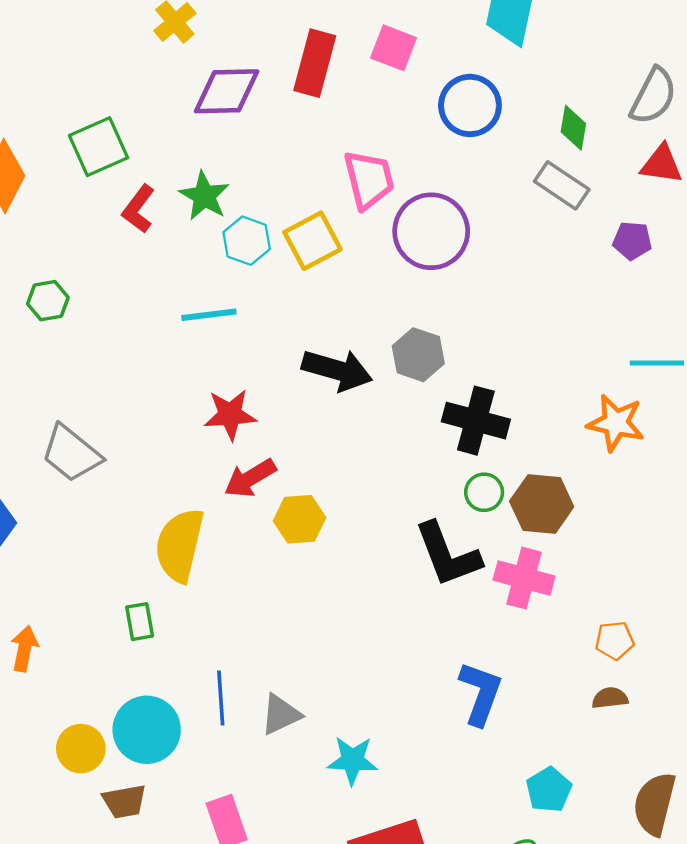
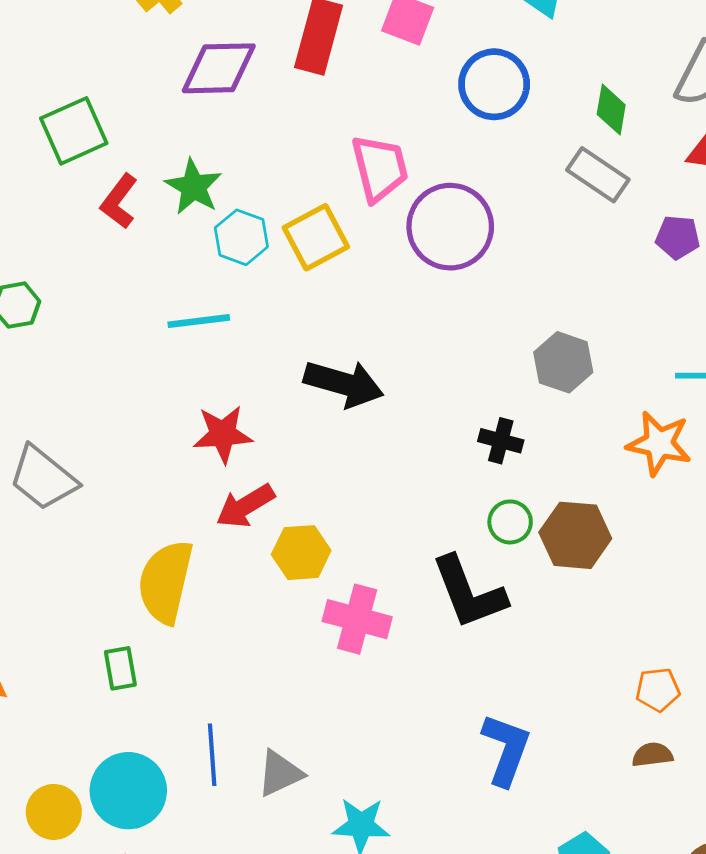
gray hexagon: (418, 355) -> (563, 362), moved
black cross: (476, 421) -> (501, 441), size x0.6
pink cross: (524, 578) -> (357, 619), moved

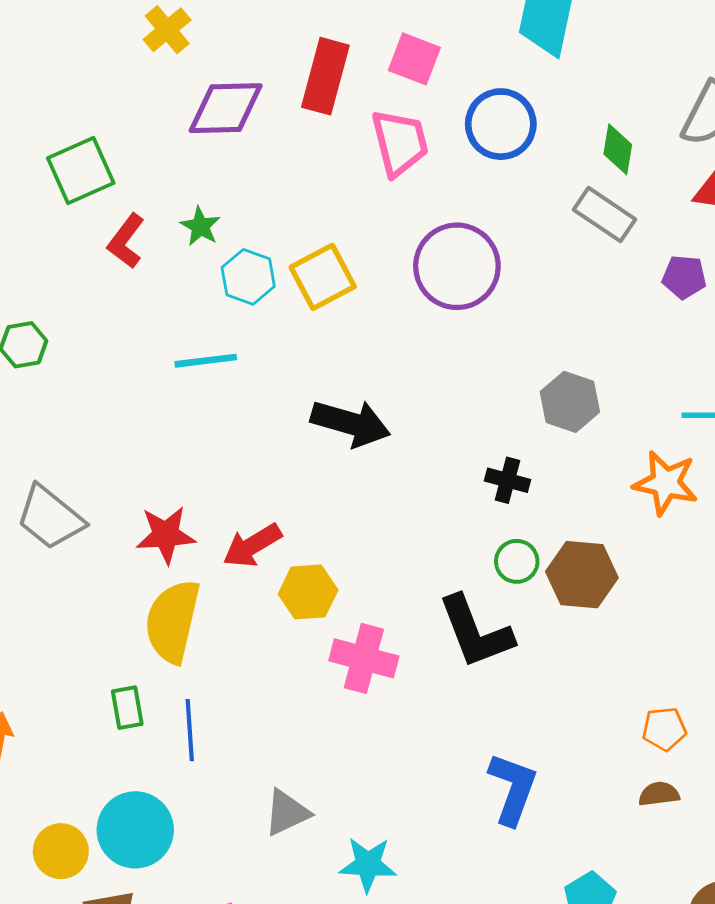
pink trapezoid: (380, 168) -> (400, 143), moved
green star: (193, 187) -> (200, 226), size x0.7
red star: (223, 434) -> (166, 535), moved
blue line: (212, 755) -> (190, 730), moved

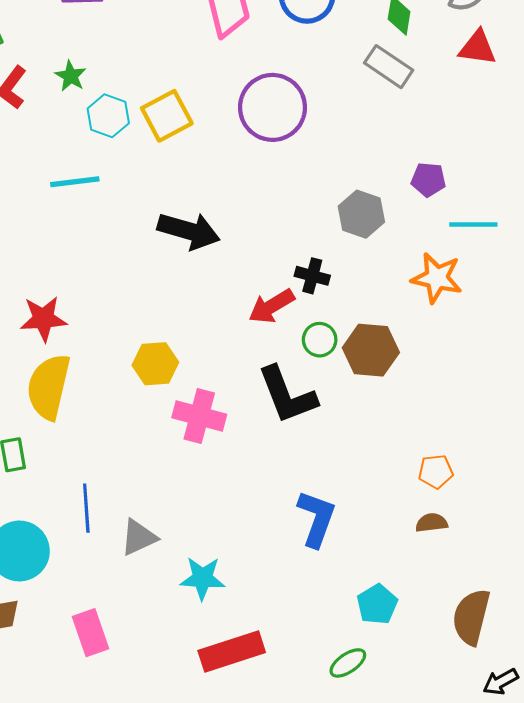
purple pentagon: (684, 277) -> (428, 180), moved
red arrow: (252, 545) -> (271, 306), moved
blue line: (190, 730) -> (86, 508), moved

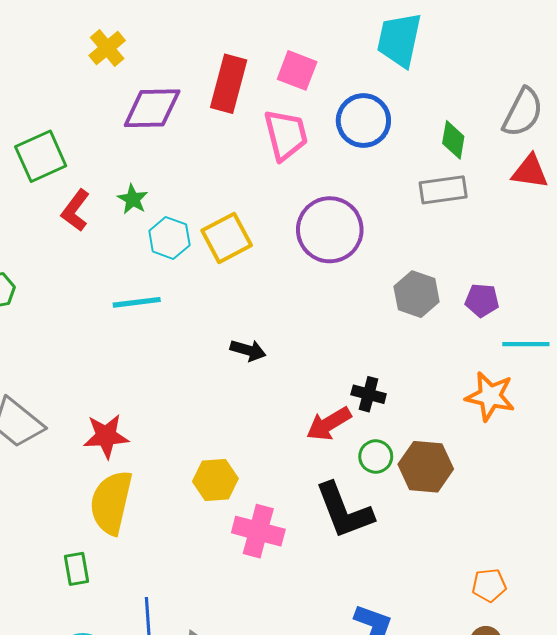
gray rectangle: (389, 67) -> (443, 190), turned -42
gray hexagon: (361, 214) -> (417, 294), moved
black arrow: (189, 231) -> (248, 350), size x0.6

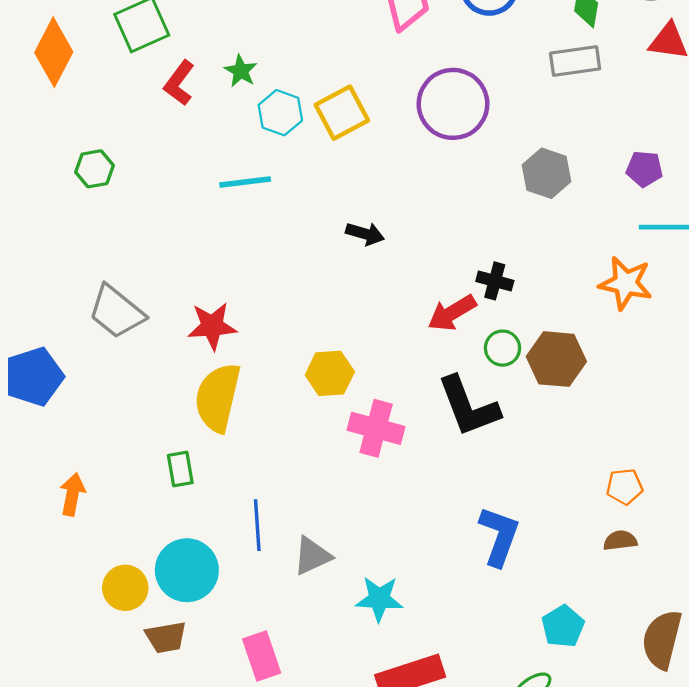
purple pentagon: (482, 300) -> (644, 169), moved

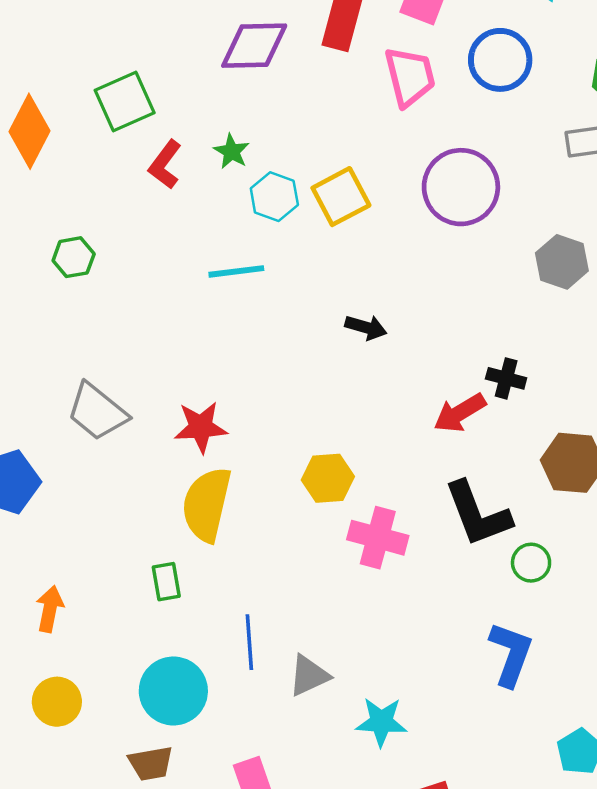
green circle: (502, 348) -> (531, 563), moved
yellow circle: (125, 588) -> (57, 702), moved

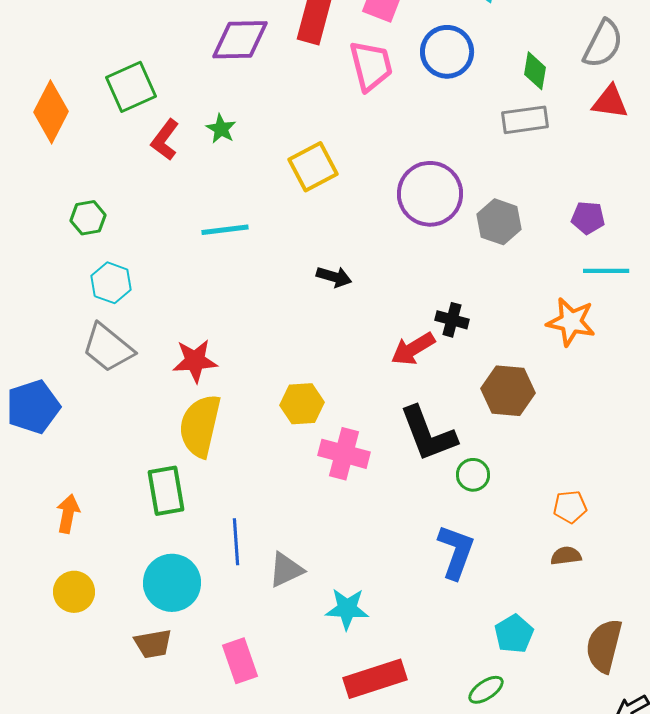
purple circle: (461, 187) -> (430, 194), moved
cyan hexagon: (274, 197) -> (111, 283), moved
green rectangle: (166, 582) -> (166, 491), size x1.5

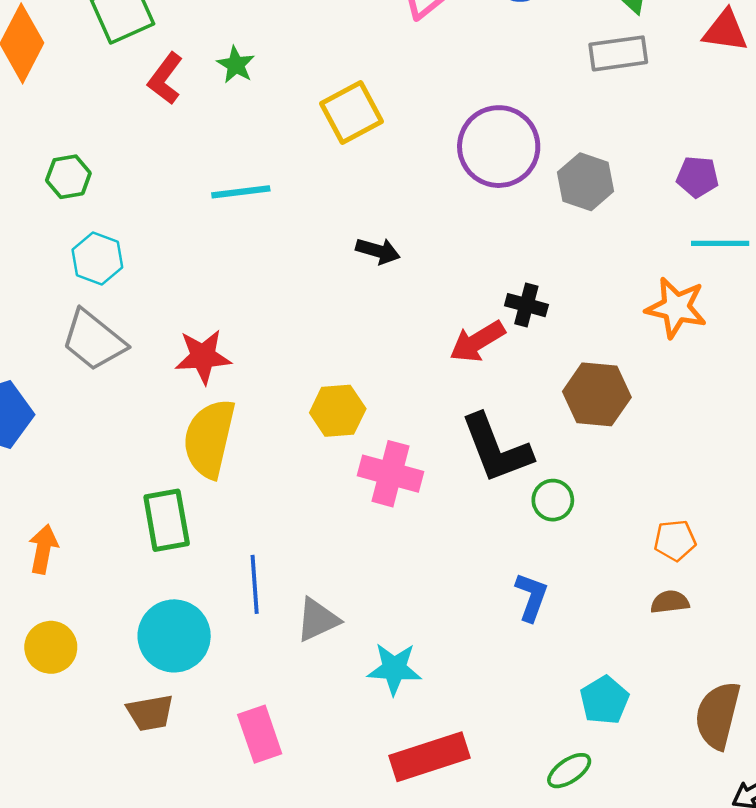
blue L-shape: (456, 552) -> (531, 597), size x0.7

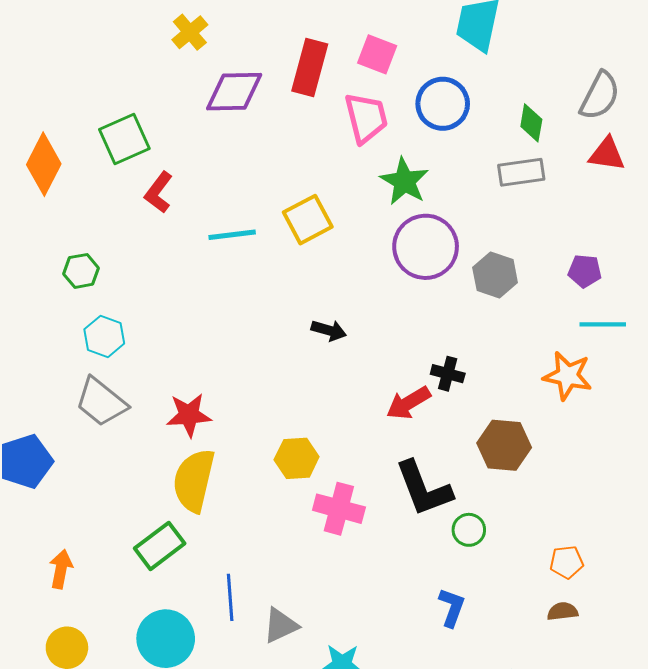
green star: (236, 65) -> (404, 181), moved, size x1.6
cyan line: (241, 192) -> (232, 235), moved
green rectangle: (167, 520) -> (160, 546), turned 63

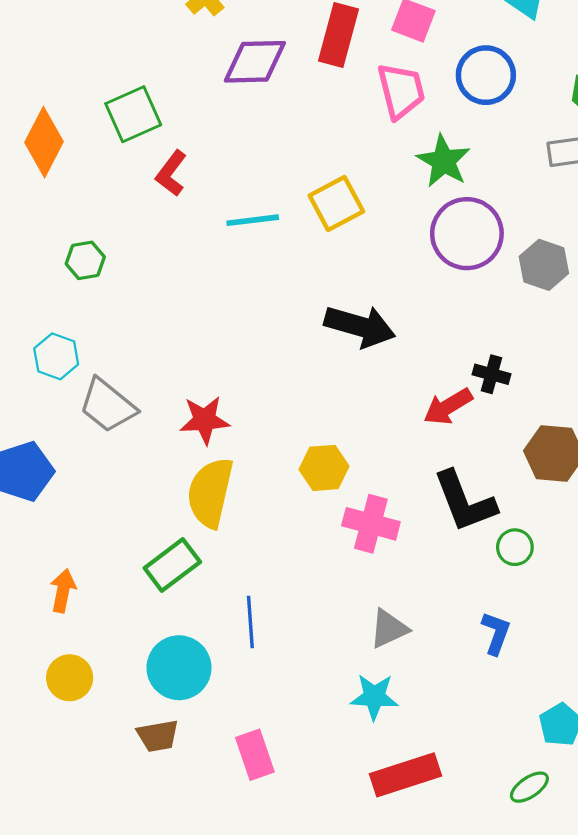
black arrow: (329, 330) -> (360, 326), size x1.8
cyan hexagon: (104, 336) -> (56, 356), moved
gray triangle: (280, 626) -> (389, 629), moved

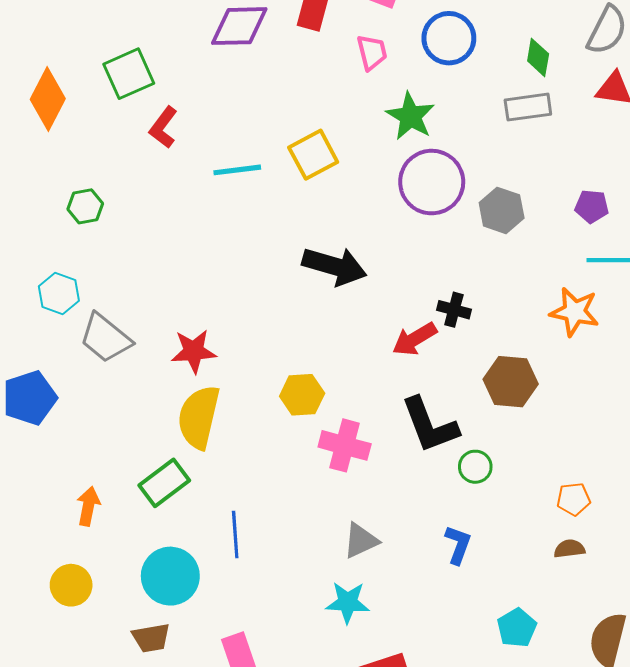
pink trapezoid: (401, 91) -> (372, 52), size x0.7
orange arrow: (63, 591) -> (88, 506), moved

